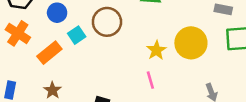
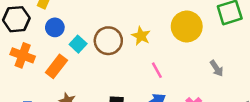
brown circle: (107, 22) -> (108, 41), moved
yellow star: (156, 50) -> (141, 36), moved

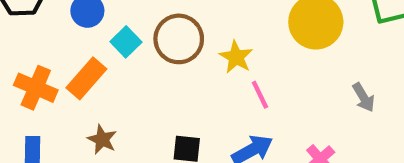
yellow star: (141, 36) -> (236, 57), moved
orange cross: (23, 55) -> (36, 88), moved

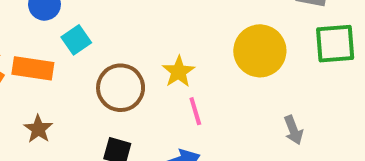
brown circle: (179, 39) -> (121, 88), moved
orange rectangle: (86, 78) -> (33, 68), turned 48

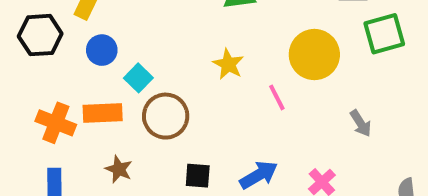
yellow star: (179, 72) -> (228, 64), moved
brown circle: (121, 88) -> (166, 116), moved
pink line: (195, 111) -> (277, 97), moved

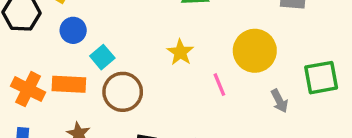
green square: (384, 34) -> (321, 78), moved
gray arrow: (361, 123) -> (279, 101), moved

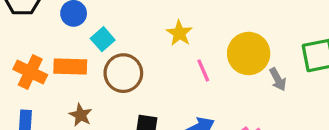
yellow circle: (255, 51) -> (249, 53), moved
pink line: (219, 85) -> (203, 70), moved

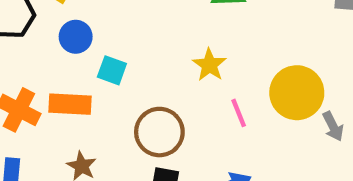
cyan square: (103, 39) -> (112, 70), turned -30
brown circle: (123, 73) -> (159, 132), moved

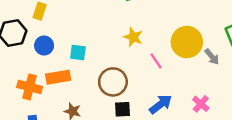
blue circle: (76, 37) -> (44, 46), moved

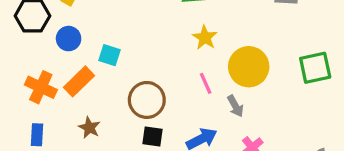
yellow star: (133, 37) -> (205, 38), moved
gray arrow: (212, 57) -> (235, 106), moved
orange rectangle: (58, 77) -> (79, 81), turned -45

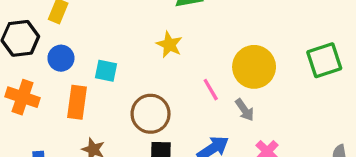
yellow star: (205, 38) -> (169, 45), moved
orange rectangle: (79, 81) -> (77, 102), turned -32
orange cross: (41, 87) -> (22, 97), moved

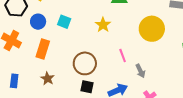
yellow circle: (254, 67) -> (152, 29), moved
cyan square: (106, 71) -> (64, 22), moved

